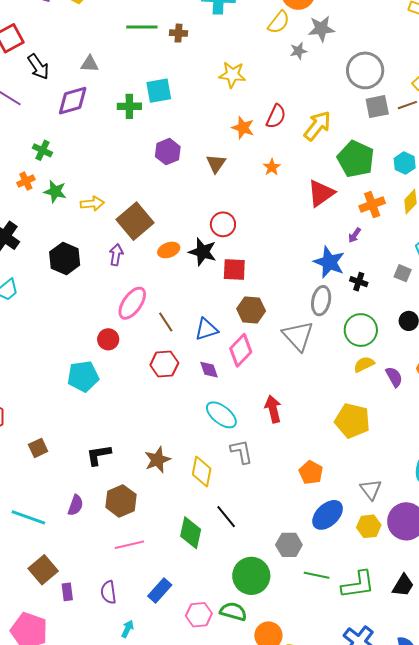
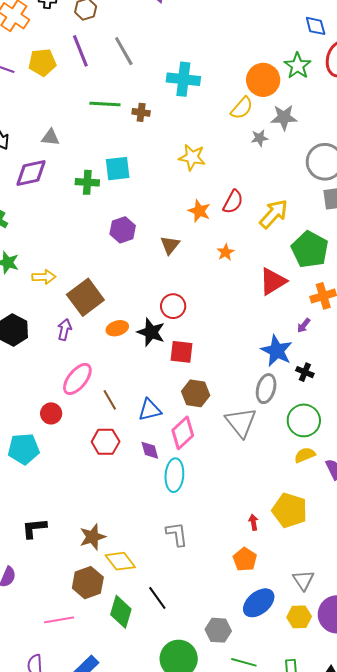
red arrow: (273, 409) -> (253, 522), moved, size x0.6
cyan ellipse: (221, 415) -> (174, 475), moved, turned 52
yellow diamond: (202, 471) -> (120, 561), moved, turned -52
brown hexagon: (121, 501) -> (88, 583), moved

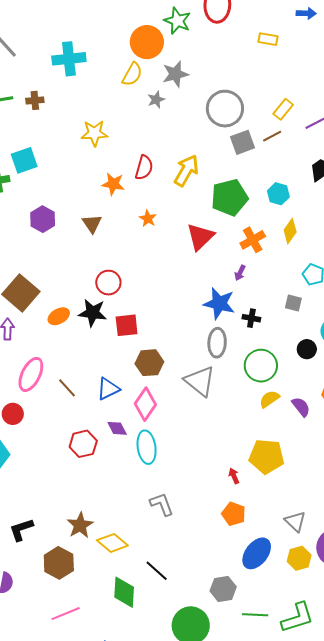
green pentagon: (310, 250) -> (229, 197), turned -30
red hexagon: (106, 442) -> (83, 444), moved
brown hexagon: (88, 583) -> (59, 563), moved

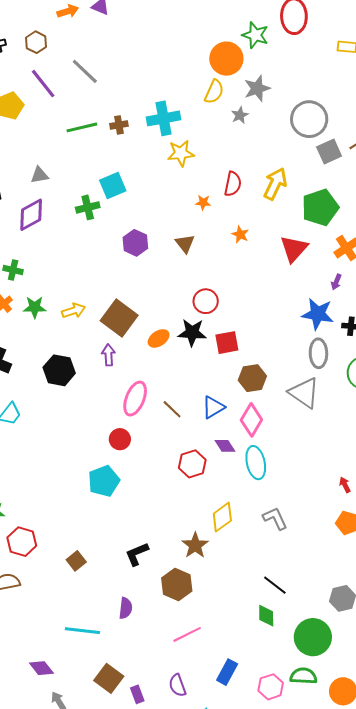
cyan cross: (69, 59) -> (163, 118), moved
orange star: (113, 184) -> (203, 202), size x0.7
yellow diamond: (112, 543) -> (222, 517), moved, turned -72
green diamond: (124, 592) -> (266, 616), moved, size x0.7

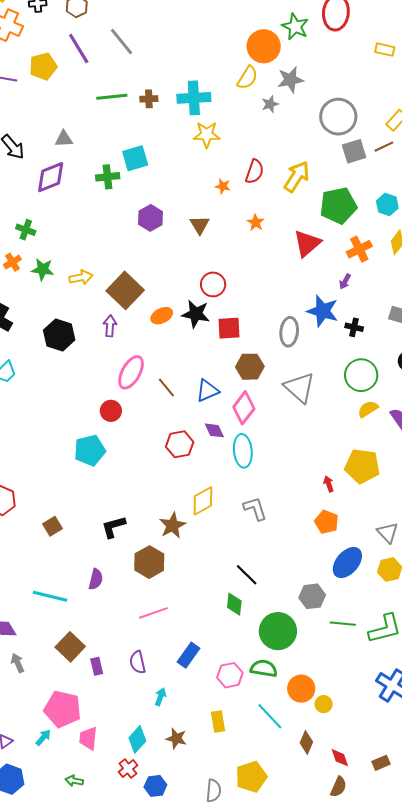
gray ellipse: (318, 353) -> (289, 332), moved

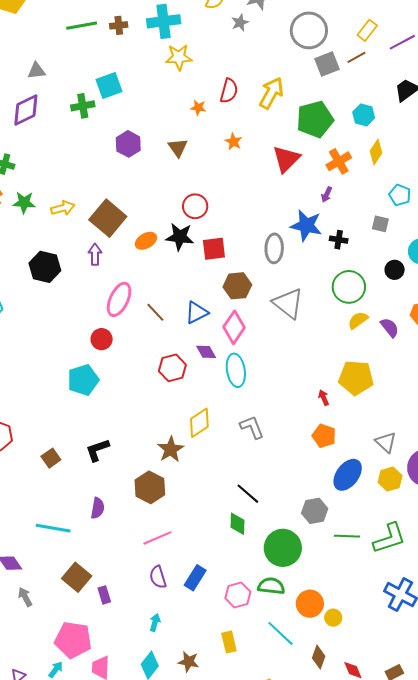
black L-shape: (114, 527) -> (97, 450), moved
purple semicircle: (138, 662) -> (158, 577), moved
cyan arrow: (160, 697) -> (155, 623), moved

